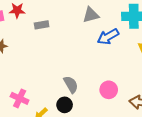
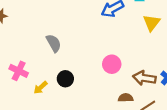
gray semicircle: (71, 84) -> (54, 43), moved

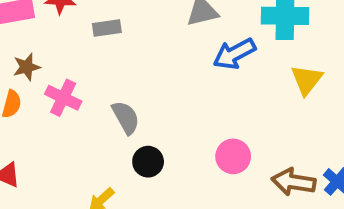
pink cross: (19, 71) -> (63, 98), moved
black circle: (65, 79) -> (148, 162), moved

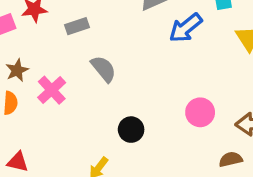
pink cross: (63, 98) -> (52, 90), turned 32
gray semicircle: (126, 117) -> (103, 69), moved

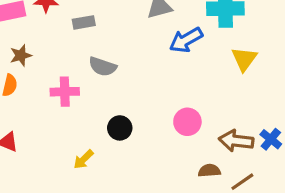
gray semicircle: (103, 69) -> (103, 67), turned 140
pink cross: (52, 90) -> (65, 92), moved, turned 32

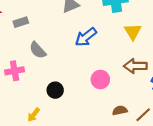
blue arrow: (186, 40) -> (86, 37), moved
gray semicircle: (103, 67) -> (38, 50), turned 36
brown arrow: (236, 141) -> (135, 66), moved

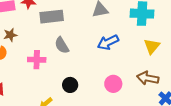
gray rectangle: (21, 22) -> (52, 17), size x1.6

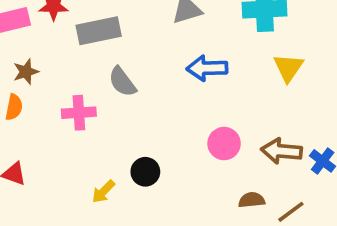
blue arrow: (108, 42) -> (207, 68), turned 30
brown arrow: (148, 78) -> (282, 151), moved
black circle: (70, 85) -> (145, 172), moved

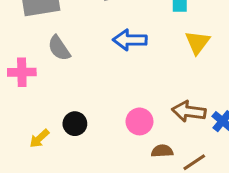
pink circle: (224, 144) -> (139, 121), moved

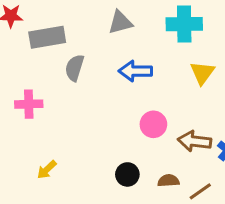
gray semicircle: (59, 48) -> (75, 68), moved, turned 52
pink circle: (139, 121) -> (153, 124), moved
black circle: (75, 124) -> (127, 174), moved

